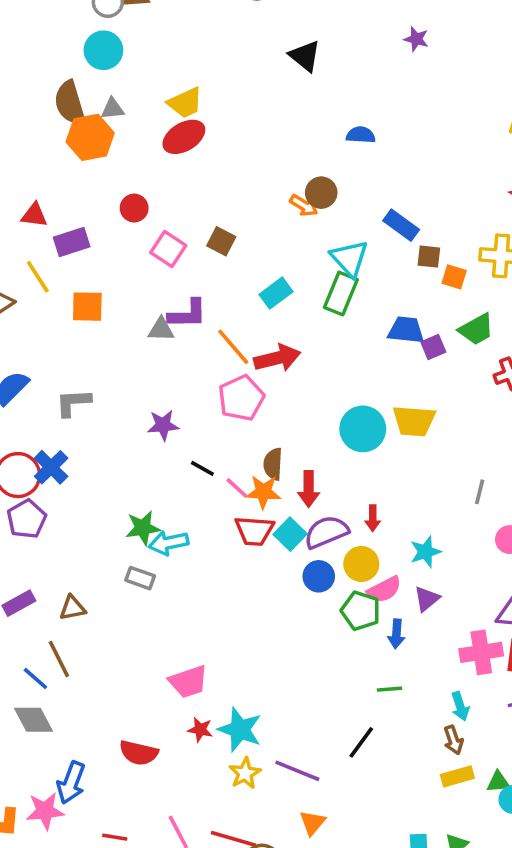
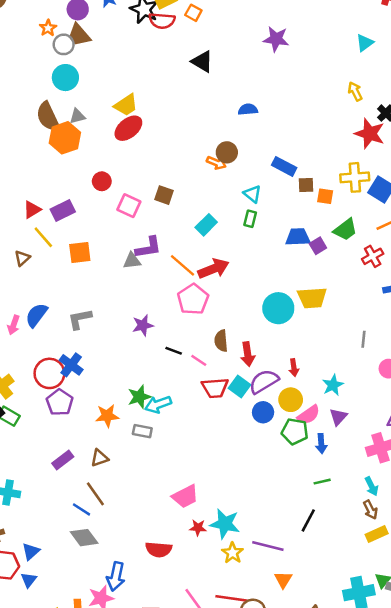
purple star: (416, 39) -> (276, 39), size x1.5
red triangle: (34, 215) -> (32, 210), moved, turned -30
cyan triangle: (349, 258) -> (252, 194), size x0.7
green rectangle: (341, 294) -> (250, 219), size x0.6
orange star: (263, 492) -> (107, 416), moved

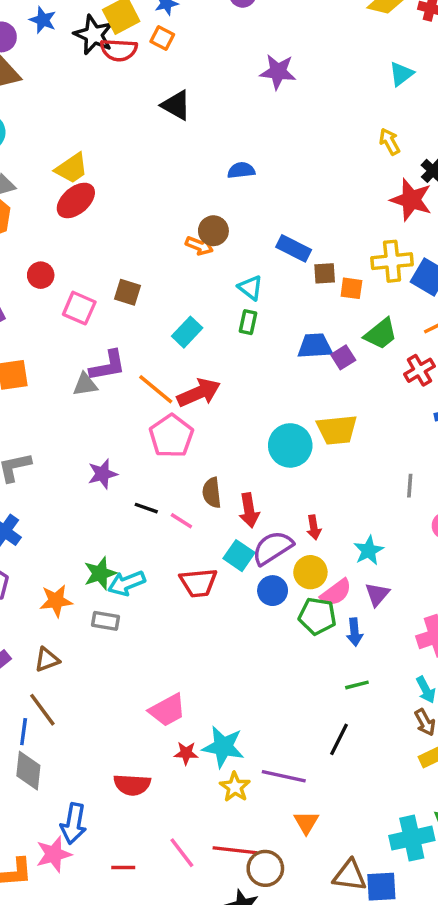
red trapezoid: (215, 388) -> (198, 583), moved
blue line: (81, 509) -> (24, 732), turned 66
gray diamond: (84, 538) -> (28, 771), turned 44

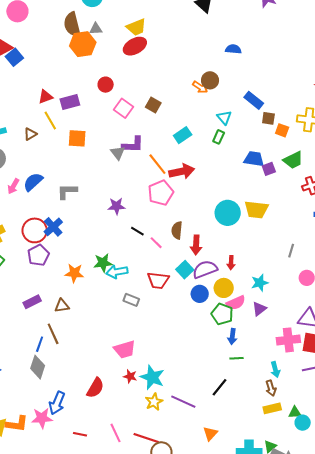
gray triangle: (85, 385) -> (118, 153), turned 49
gray rectangle: (106, 621) -> (131, 300), moved
blue arrow: (355, 632) -> (232, 337), moved
red semicircle: (132, 785) -> (95, 388), turned -75
orange triangle: (306, 822) -> (210, 433), moved

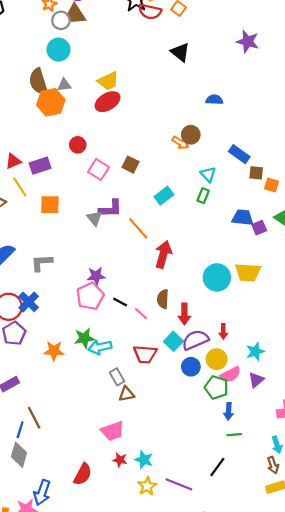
red arrow: (182, 171) -> (163, 254), moved, turned -60
pink pentagon: (161, 193) -> (90, 296), moved
gray rectangle: (131, 300) -> (117, 377), turned 42
brown triangle: (62, 306) -> (127, 394), moved
cyan star: (152, 377) -> (144, 460), size x0.7

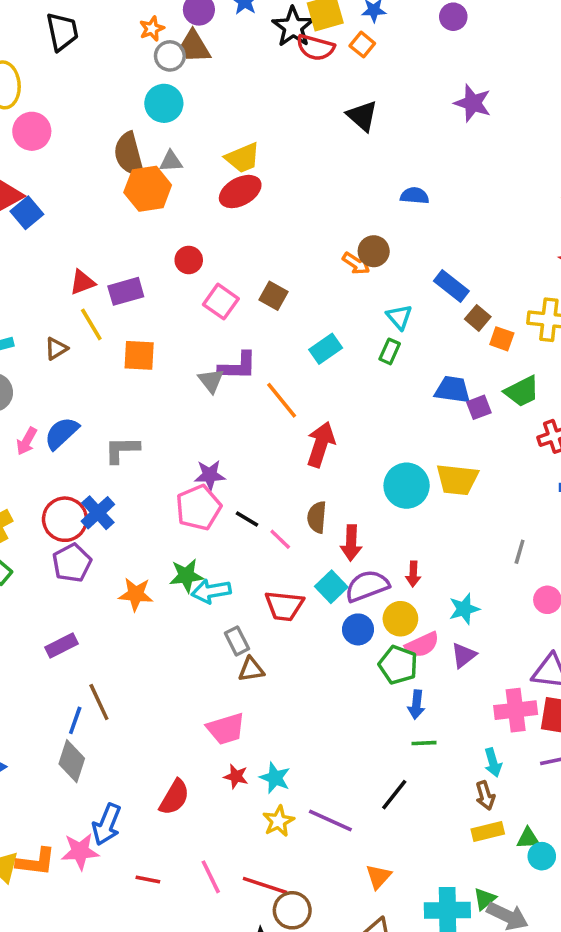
brown square: (256, 173) -> (478, 318), turned 32

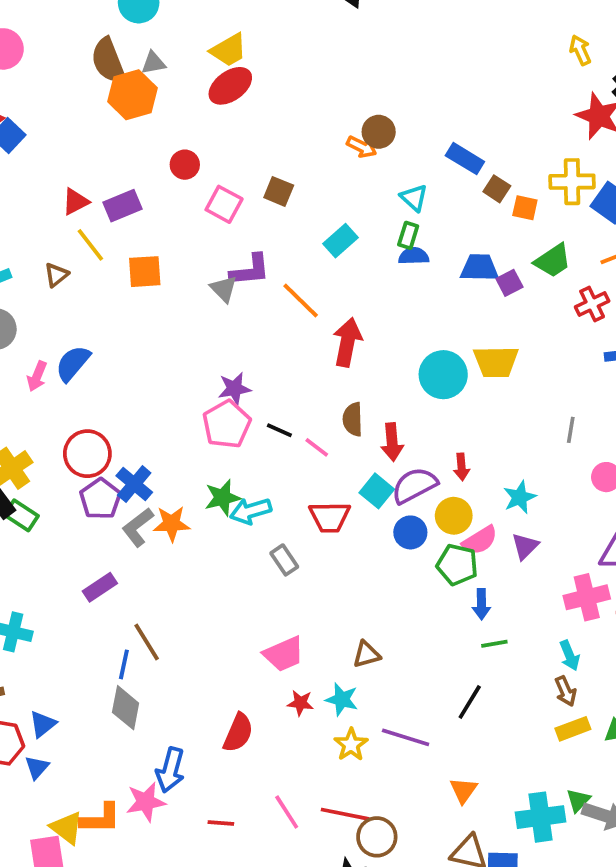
blue semicircle: (415, 196) -> (414, 256), moved
gray L-shape: (122, 450) -> (138, 527), moved, turned -30
blue cross: (98, 513) -> (134, 484), moved
brown triangle: (251, 669) -> (366, 654), moved

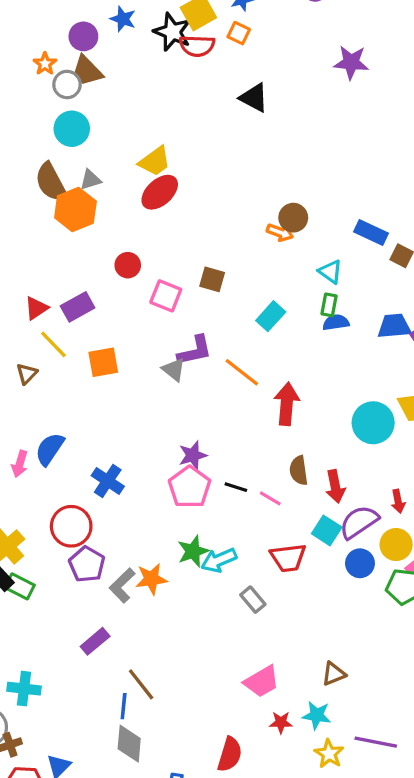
blue cross: (134, 484) -> (108, 481), moved

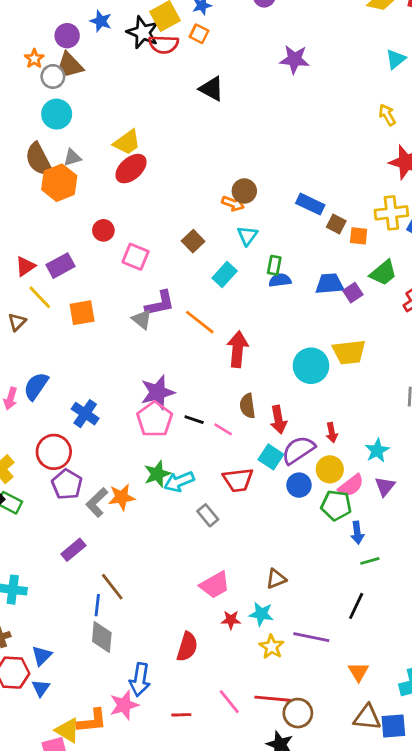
cyan triangle: (330, 272) -> (247, 236), moved, turned 30
brown square: (212, 279) -> (193, 241), moved, turned 30
purple star: (193, 455) -> (158, 392), size x1.4

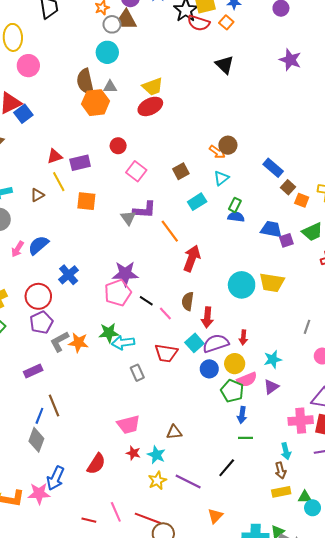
red line: (181, 715) -> (89, 520), moved

